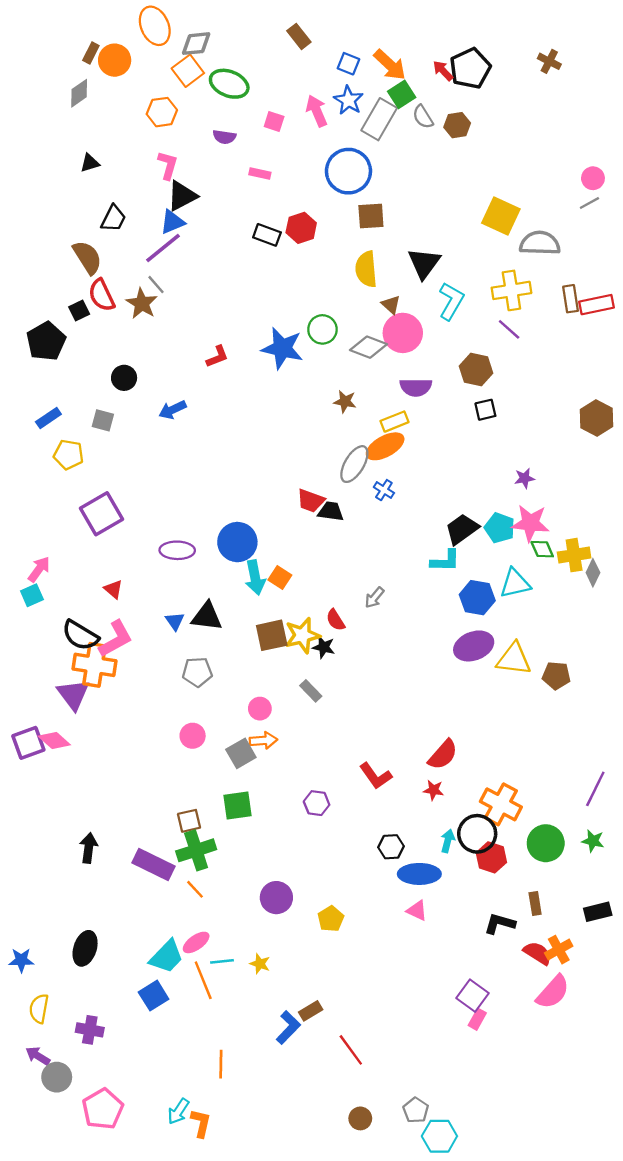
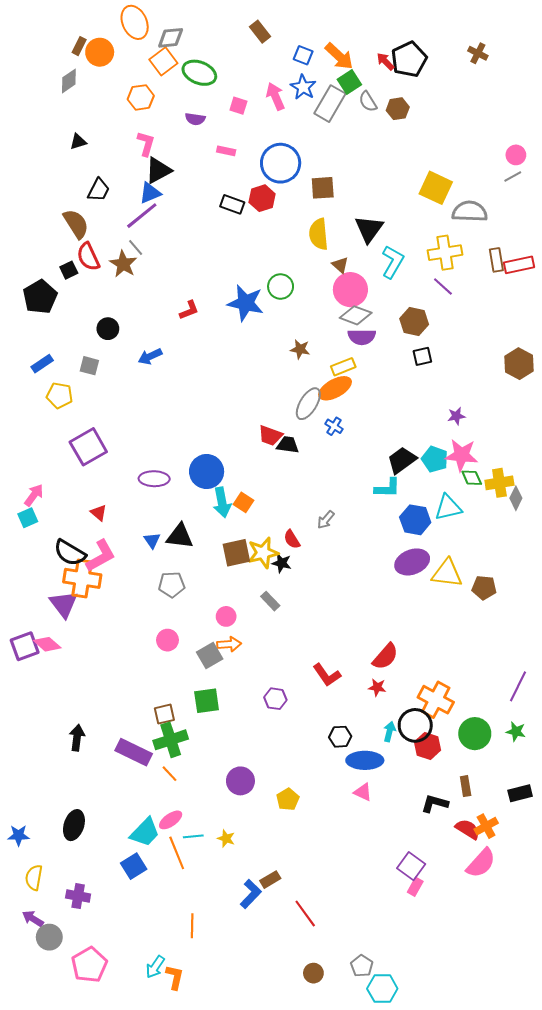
blue circle: (348, 171) -> (281, 163), moved
gray diamond: (369, 347) -> (356, 315), moved

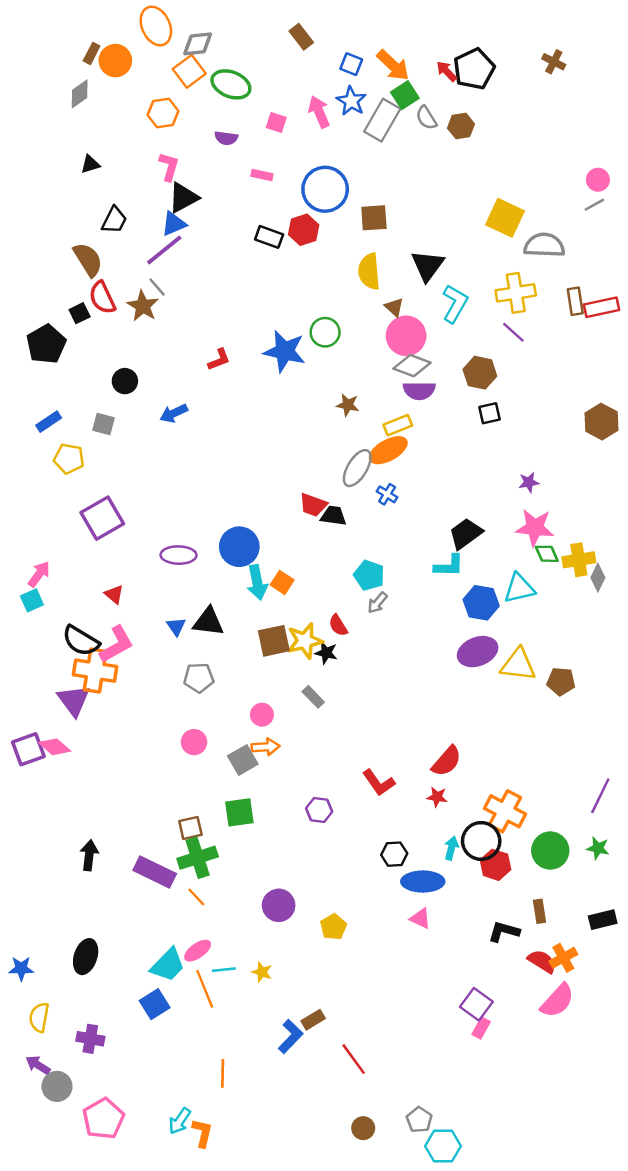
cyan pentagon: (435, 459) -> (369, 575), moved

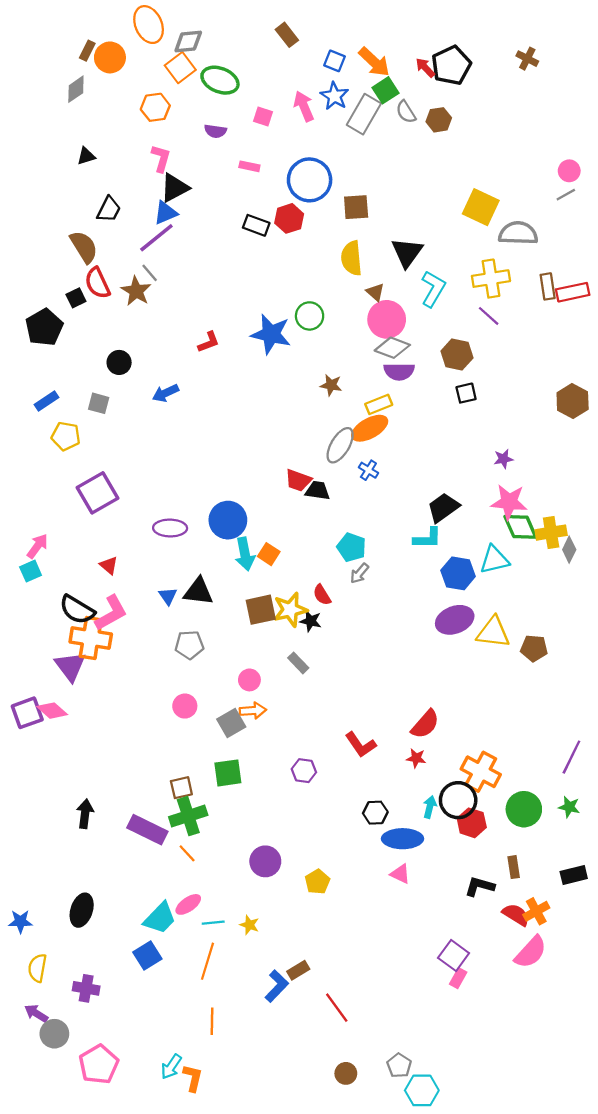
green diamond: (547, 554) -> (520, 527), size x1.5
orange line: (205, 989) -> (207, 961), moved, turned 39

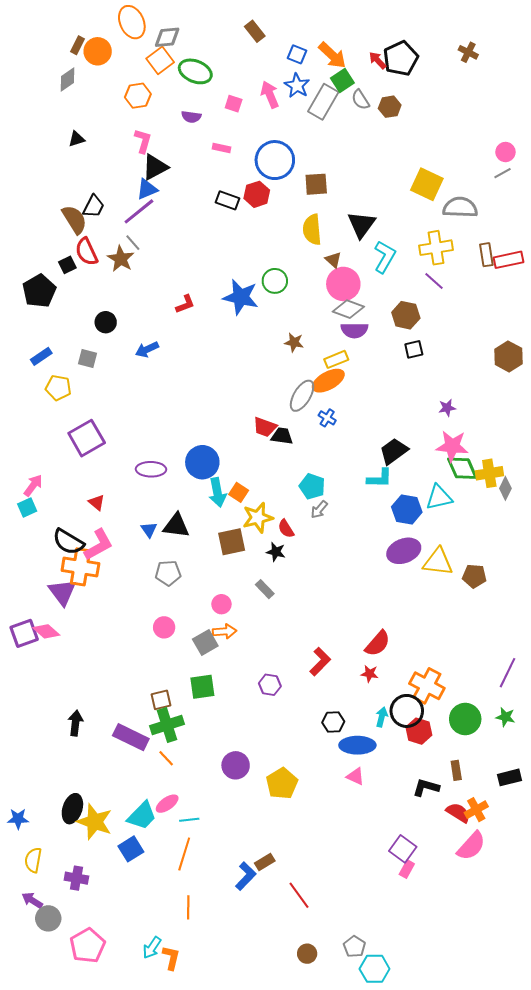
black trapezoid: (109, 209) -> (94, 206), moved
yellow star: (290, 610) -> (258, 518), moved
red L-shape: (361, 745) -> (320, 662), turned -100
yellow pentagon: (317, 882) -> (282, 783), size x1.4
yellow star: (249, 925) -> (95, 822), moved, size x2.0

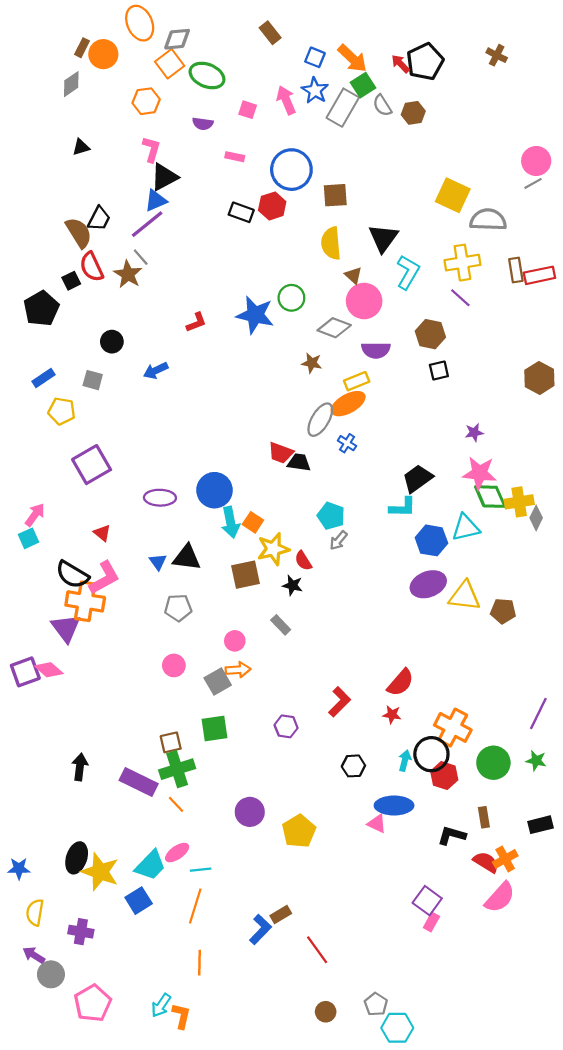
pink circle: (505, 152) -> (536, 161), size x1.4
gray diamond: (348, 309) -> (334, 328), moved
blue ellipse: (357, 745) -> (394, 805), moved

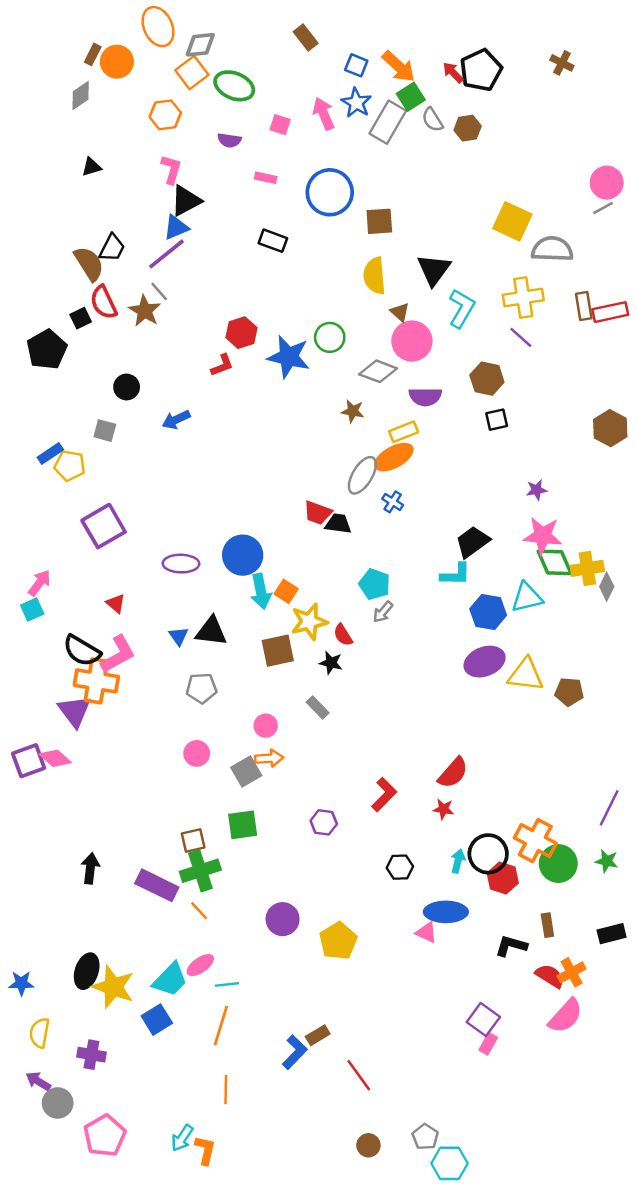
red hexagon: (272, 206) -> (241, 333), moved
blue rectangle: (43, 378) -> (50, 454), moved
orange cross: (453, 727) -> (535, 841), moved

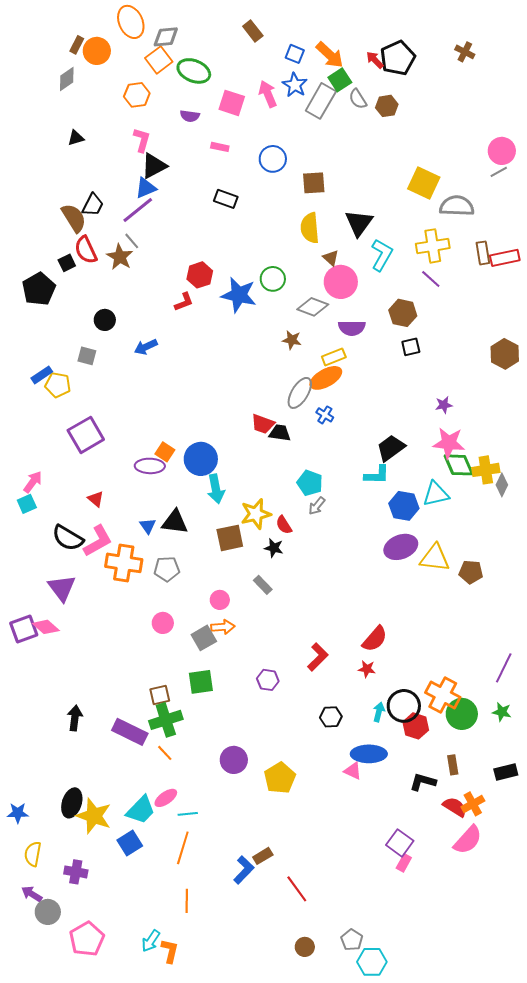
pink square: (280, 125) -> (232, 103), size x1.5
blue circle: (330, 192) -> (273, 159), size x0.7
orange square: (286, 591) -> (165, 452), moved
orange cross: (96, 681) -> (124, 563), moved

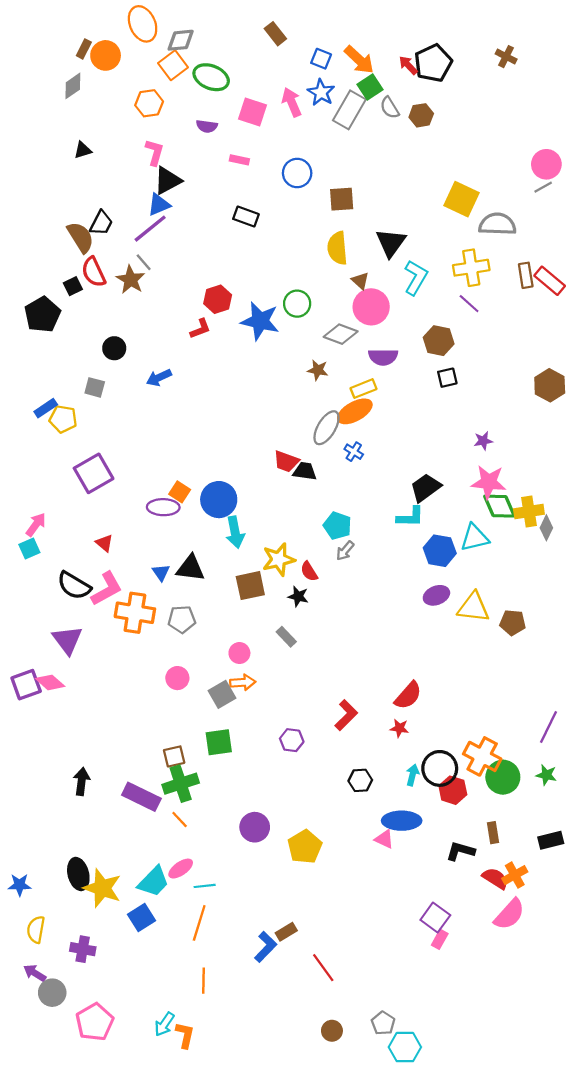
red rectangle: (505, 258) -> (550, 281), turned 52
purple ellipse: (401, 547) -> (436, 595), size x0.7
black ellipse: (72, 803) -> (78, 874), turned -32

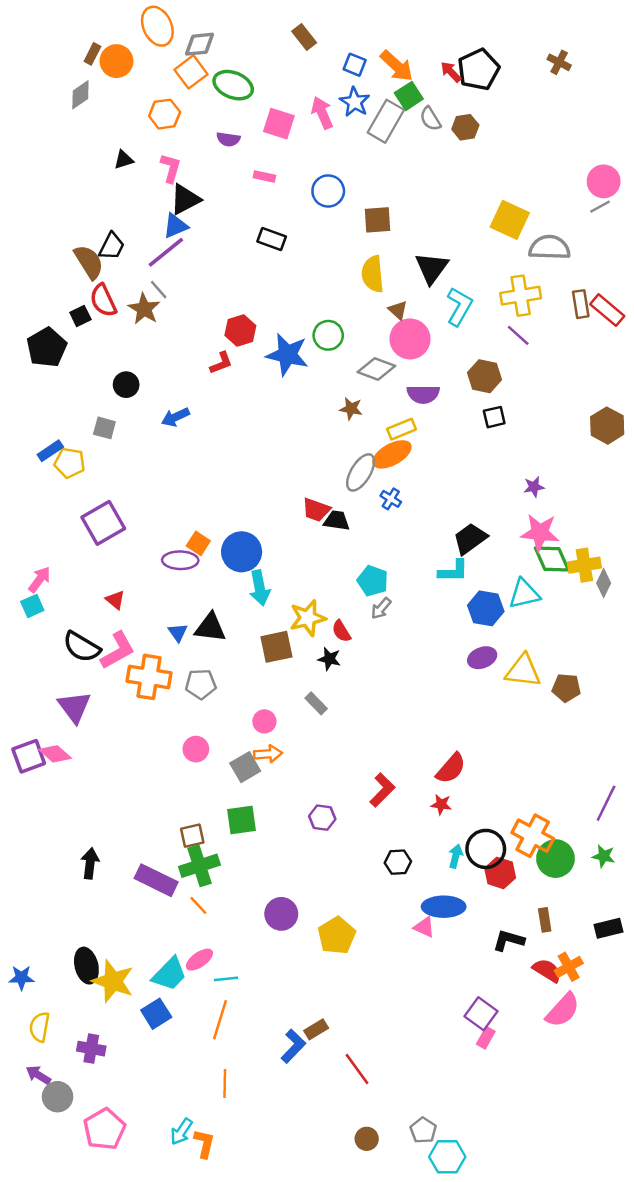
black triangle: (83, 150) -> (124, 160), moved

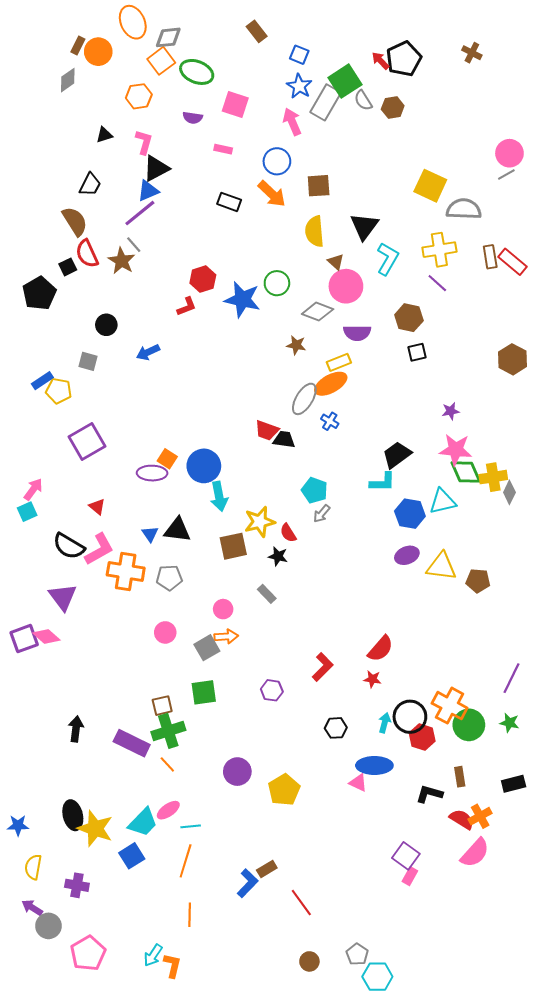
orange arrow: (397, 66) -> (272, 194), moved
green square: (409, 96) -> (345, 81), size x1.4
pink arrow: (322, 113) -> (292, 122), moved
black trapezoid: (112, 246) -> (90, 185), moved

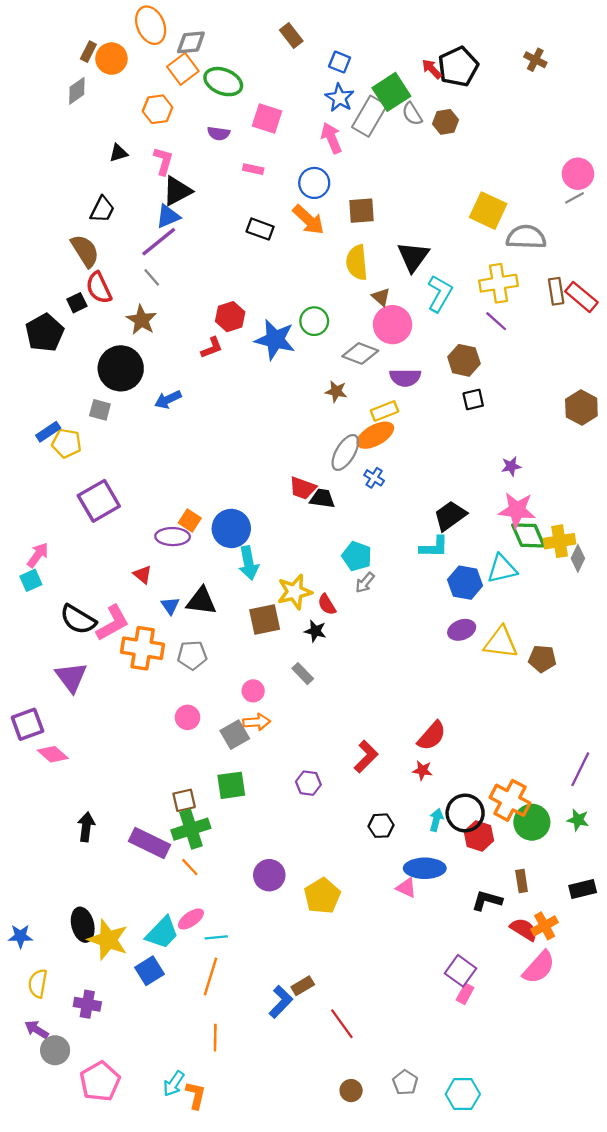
brown star: (122, 261) -> (141, 320), moved
black circle: (106, 325) -> (121, 368), size x1.8
red triangle: (97, 507) -> (143, 575), moved
pink diamond: (46, 637) -> (53, 754), moved
cyan hexagon: (377, 977) -> (463, 1094), moved

